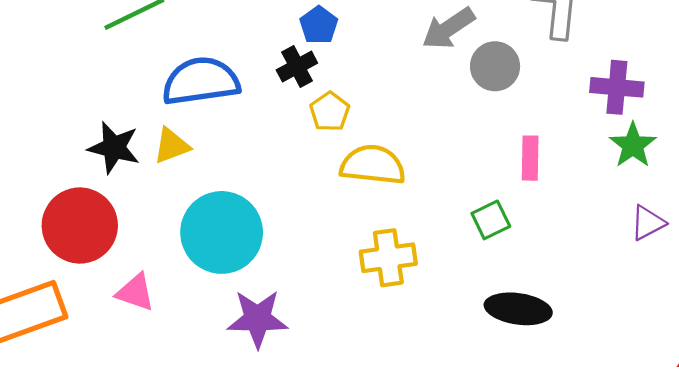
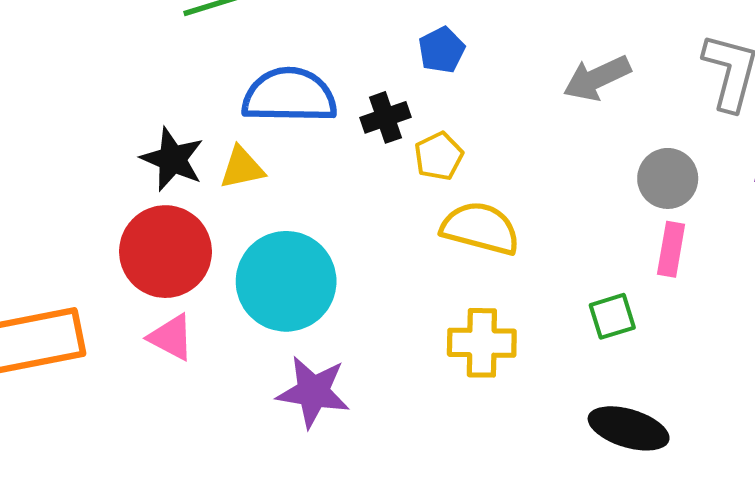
gray circle: (495, 66) -> (668, 178), moved
black cross: (297, 67) -> (385, 117), moved
red circle: (80, 226) -> (165, 252), moved

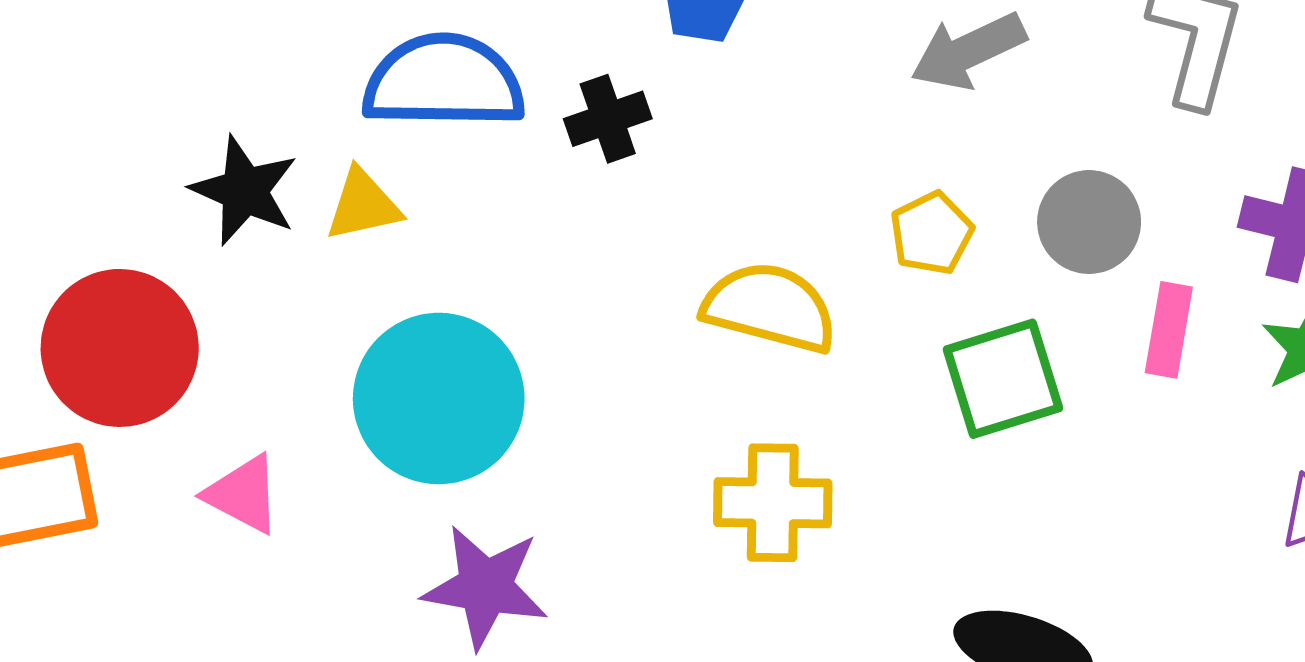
yellow pentagon: (439, 156) -> (932, 233), moved
pink rectangle: (671, 249) -> (1169, 330), moved
red circle: (165, 252) -> (120, 348), moved
green square: (612, 316) -> (1003, 379), moved, size x1.5

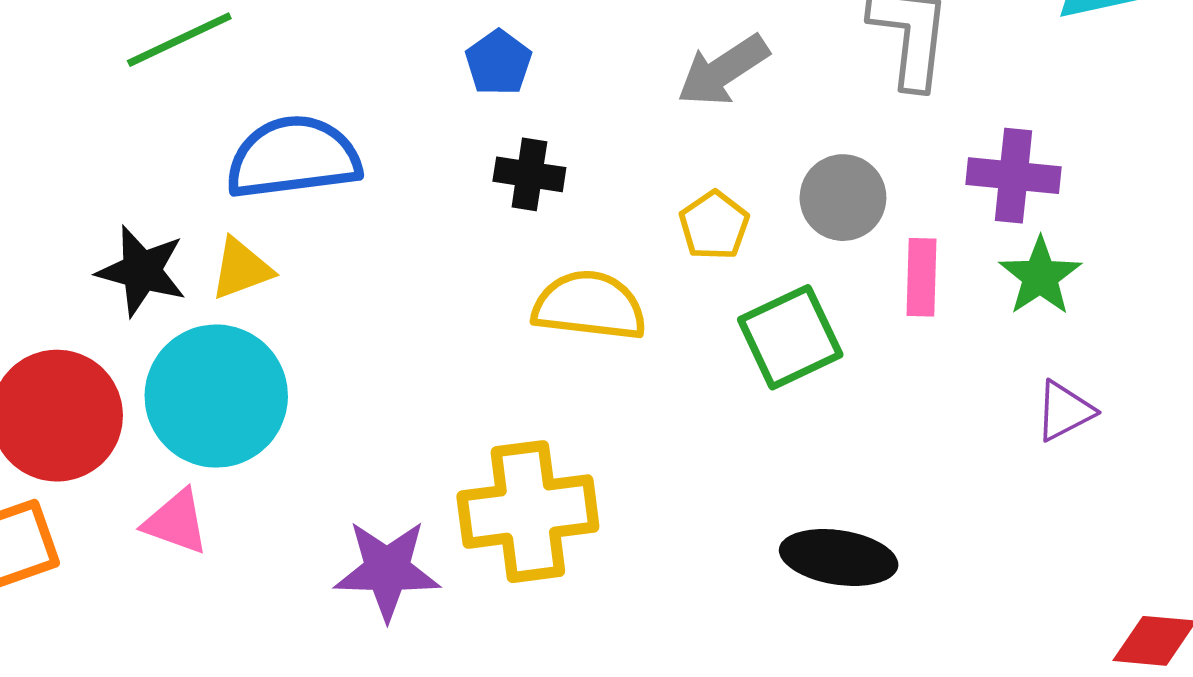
black cross: (608, 119) -> (529, 174), moved, turned 36
cyan circle: (439, 399) -> (216, 396), moved
yellow cross: (773, 503) -> (528, 512), moved, size x1.4

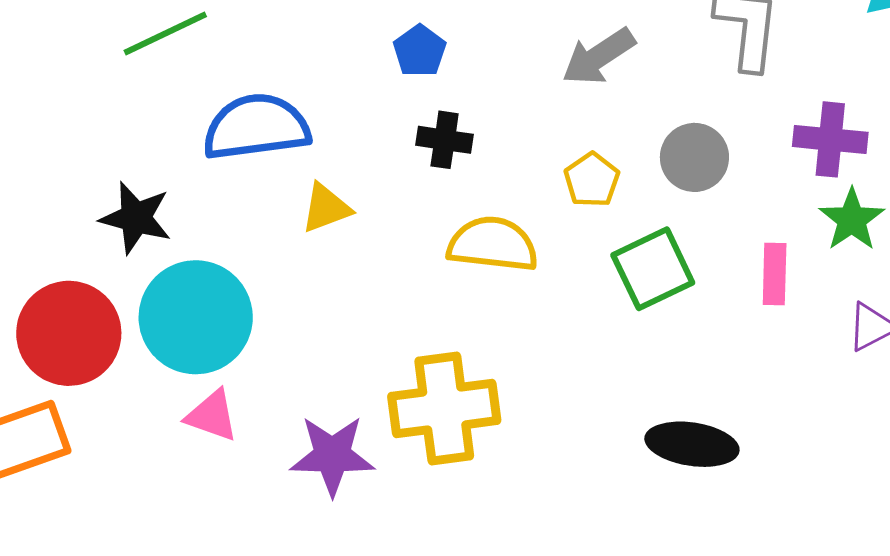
yellow triangle: (241, 269) -> (326, 208), moved
pink rectangle: (922, 277) -> (775, 274), moved
pink triangle: (176, 522) -> (212, 416), moved

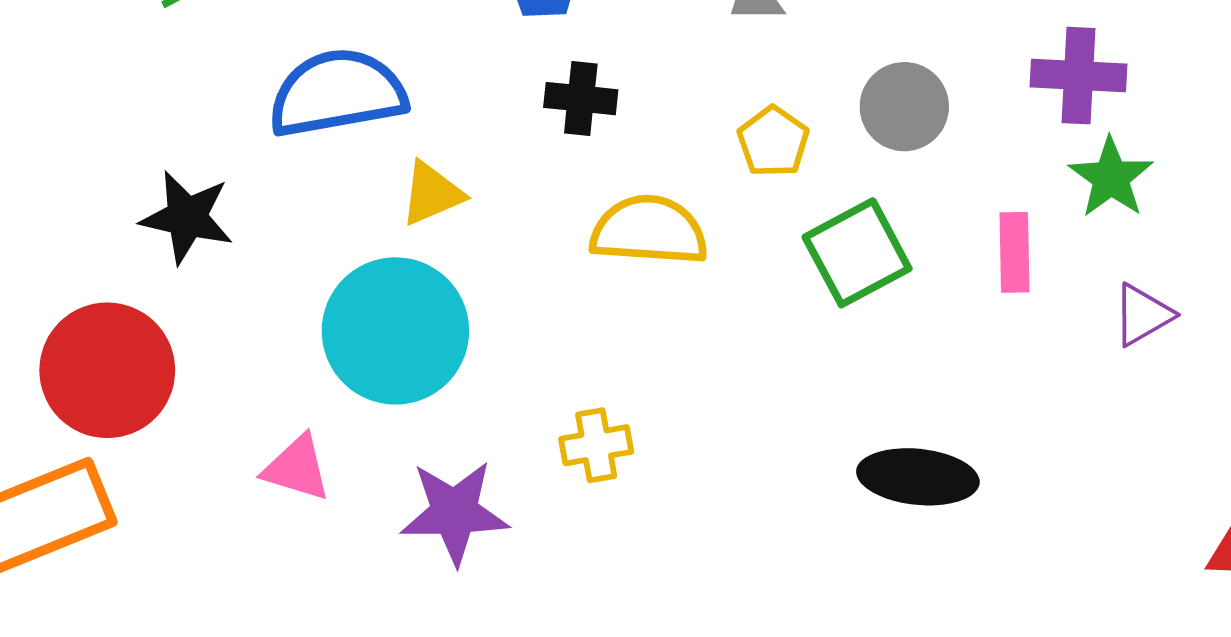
cyan circle: (196, 317) -> (395, 331), moved
yellow cross: (444, 408) -> (596, 445), size x0.5

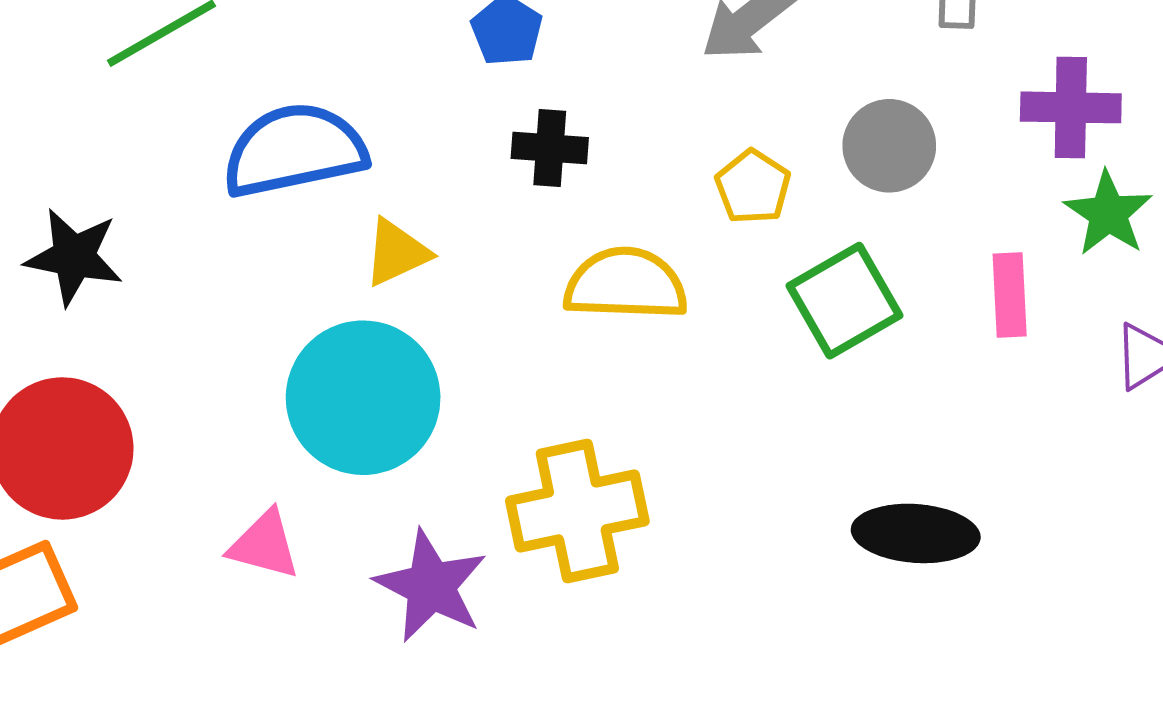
black star: (187, 217) -> (74, 257), moved
yellow cross: (596, 445) -> (577, 511), size x1.8
purple star: (454, 512) -> (431, 586), turned 30

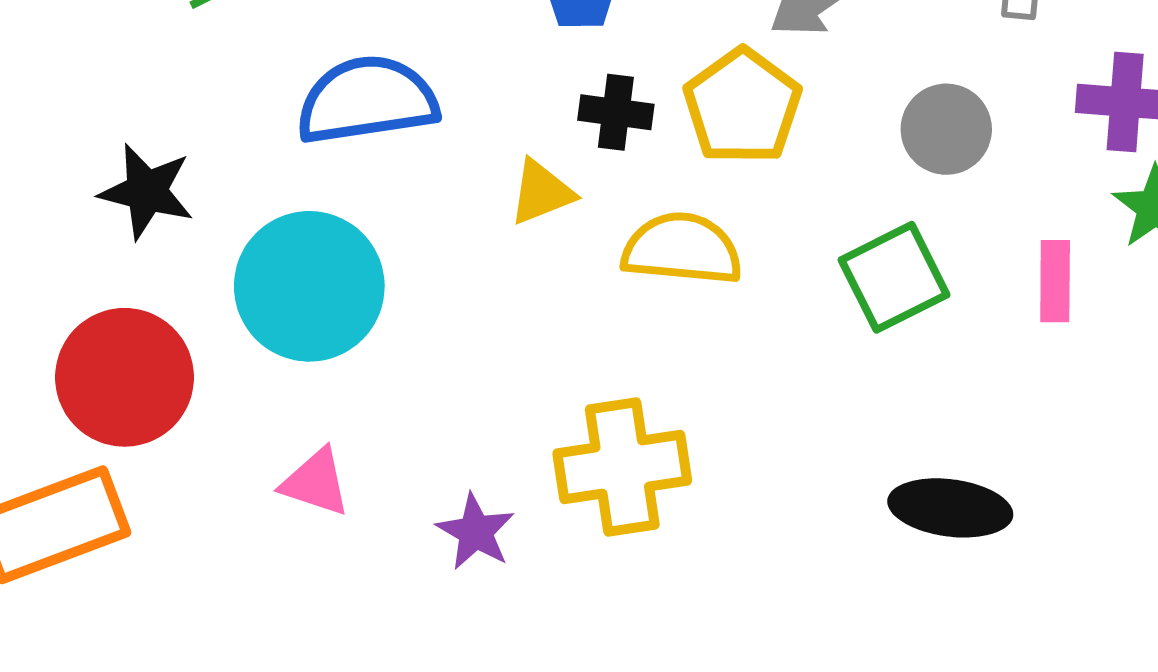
yellow pentagon: (753, 187) -> (742, 106), moved, size x1.6
yellow triangle: (397, 252) -> (541, 192), moved
cyan circle: (363, 398) -> (309, 286), moved
purple star: (431, 586) -> (476, 532), size x0.7

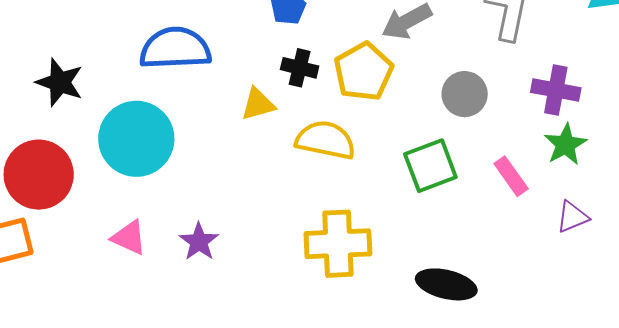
pink rectangle: (1055, 281) -> (511, 176), turned -42
yellow cross: (622, 467) -> (338, 244), moved
purple star: (476, 532) -> (199, 242), moved

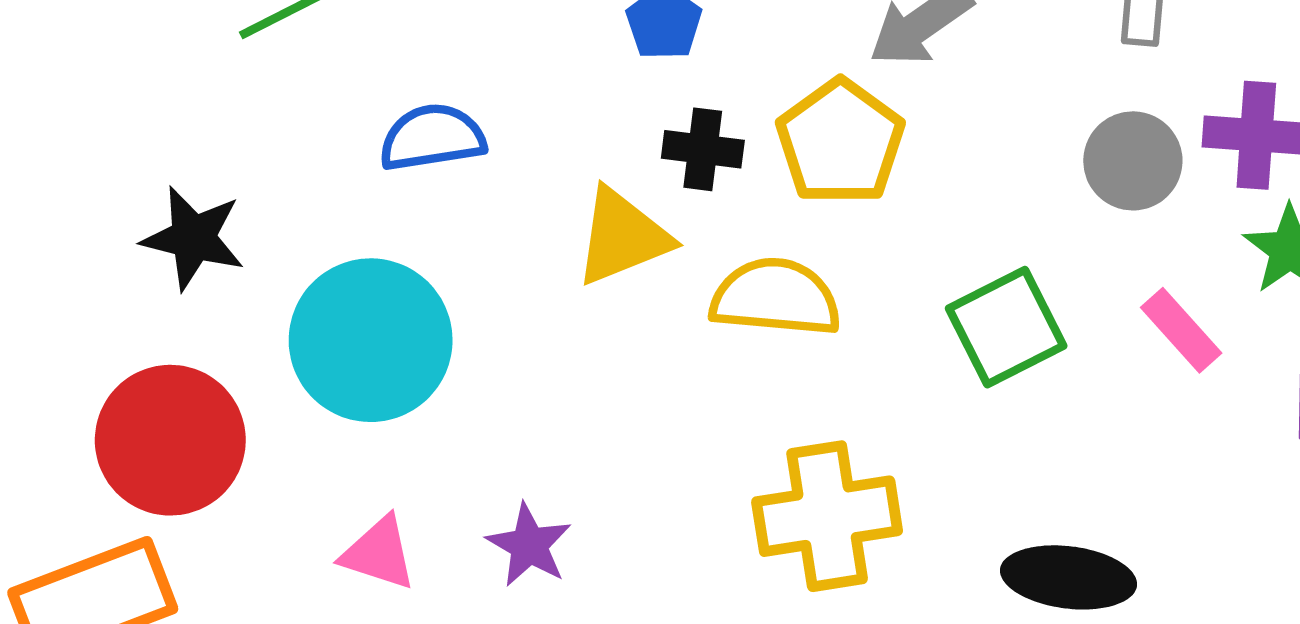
blue semicircle: (175, 48) -> (432, 138), size x0.7
gray circle: (465, 94) -> (1133, 161), moved
yellow triangle: (258, 104) -> (622, 237), size x1.4

